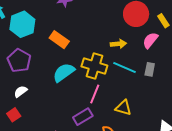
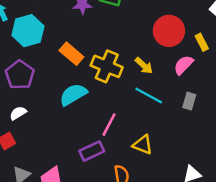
yellow arrow: (118, 44) -> (144, 66), turned 42
yellow cross: (94, 66) -> (107, 66), moved
gray rectangle: (150, 69) -> (189, 101), moved

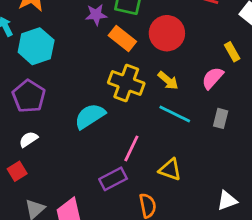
red circle: (169, 31) -> (167, 33), moved
orange rectangle: (71, 54) -> (122, 38), moved

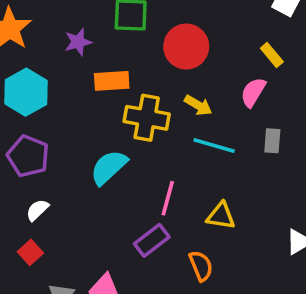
purple star: (96, 15) -> (78, 42), moved
orange rectangle: (122, 38) -> (112, 81), moved, turned -32

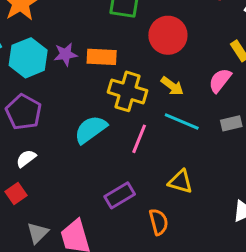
purple star: (78, 42) -> (65, 54), moved
gray rectangle: (272, 141) -> (231, 123), turned 66
pink line: (168, 198) -> (139, 139), moved

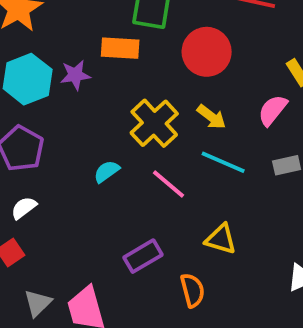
orange rectangle: (102, 57) -> (120, 48), moved
yellow cross: (128, 91) -> (154, 123), turned 30
cyan semicircle: (91, 129) -> (107, 171), size x0.6
pink line: (139, 139) -> (168, 184), turned -72

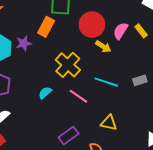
orange rectangle: (120, 48) -> (46, 27), turned -60
pink semicircle: (273, 110) -> (121, 31), moved
yellow arrow: (211, 117) -> (103, 47), moved

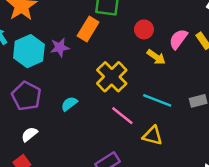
red circle: (92, 25) -> (144, 29), size x0.6
cyan semicircle: (45, 93) -> (69, 104), moved
yellow triangle: (109, 123) -> (153, 136), moved

